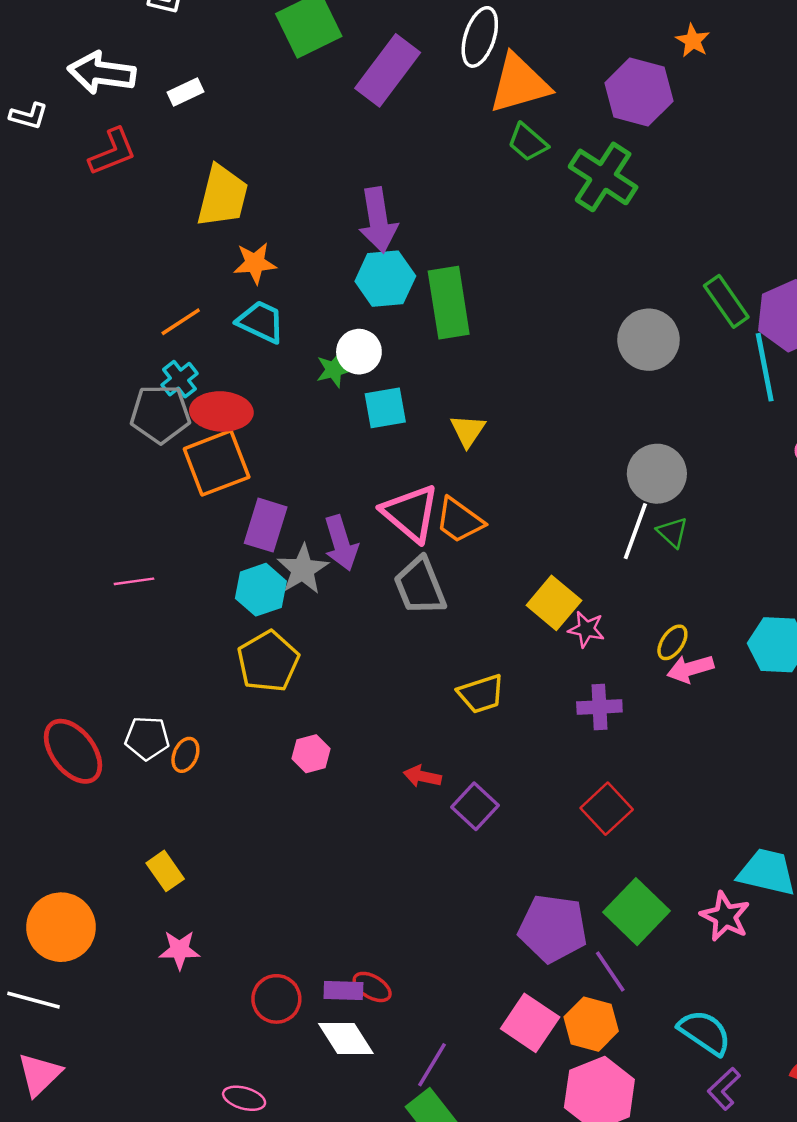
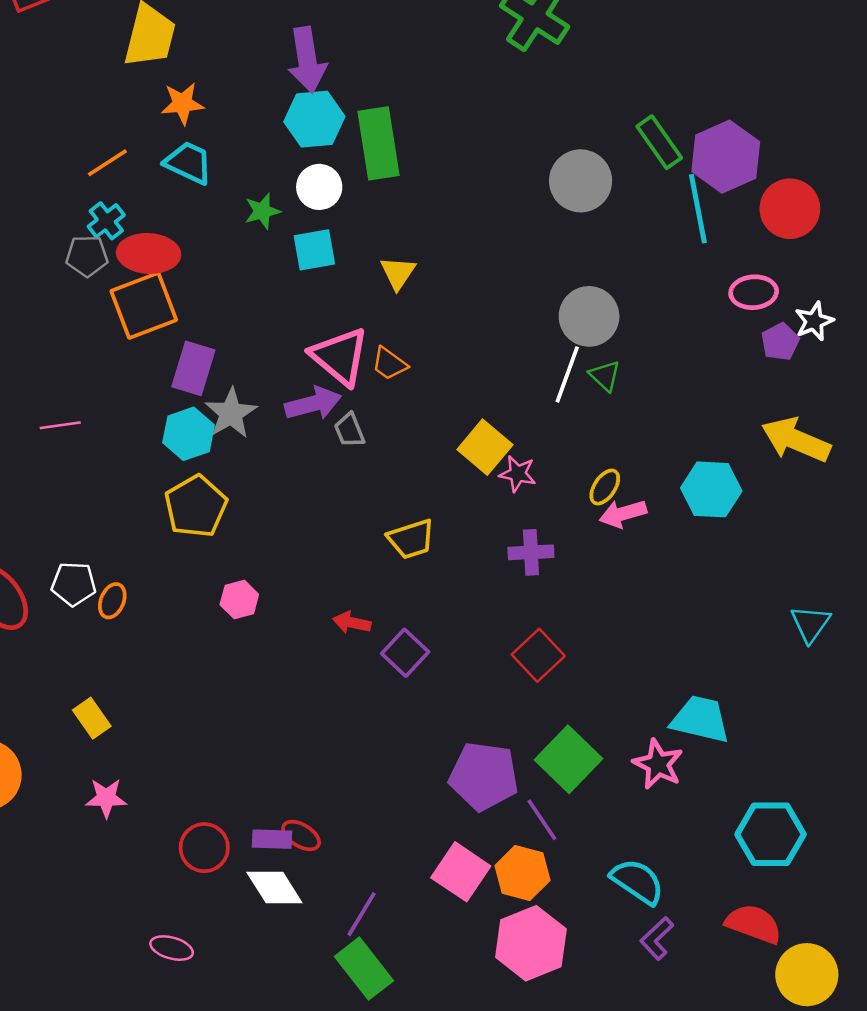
white circle: (359, 352) -> (319, 187), moved
gray pentagon: (160, 414) -> (87, 256), size x0.7
orange trapezoid: (459, 520) -> (389, 364), size x0.7
purple arrow: (341, 543) -> (313, 404), moved, turned -88
gray trapezoid: (420, 586) -> (349, 430), size x0.6

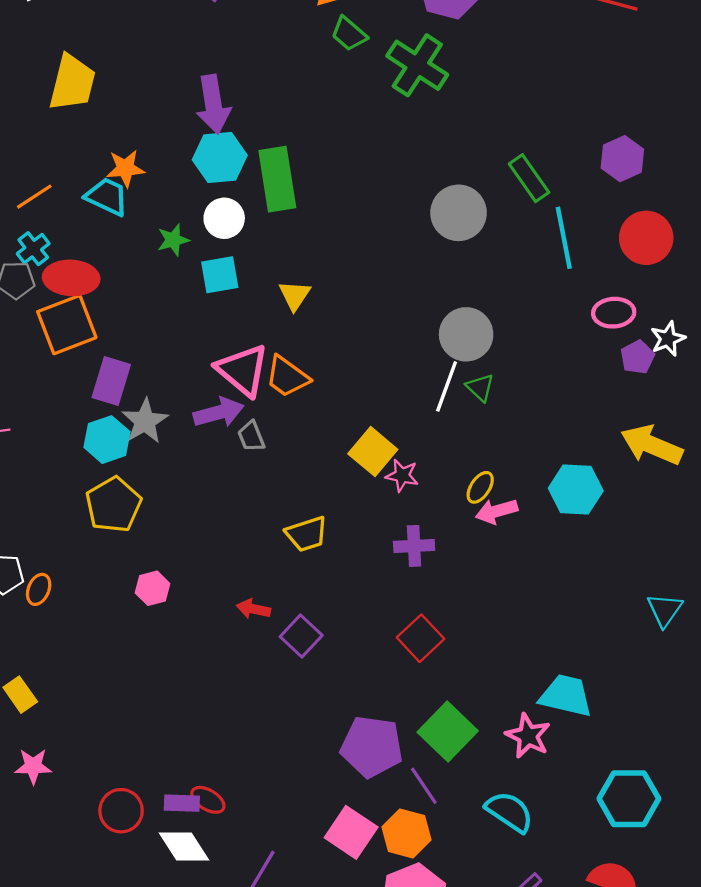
orange star: (182, 103) -> (125, 168), moved
purple hexagon: (726, 157) -> (622, 159), moved, size x0.7
orange trapezoid: (389, 364) -> (287, 377), size x1.4
cyan semicircle: (637, 881) -> (510, 812), moved

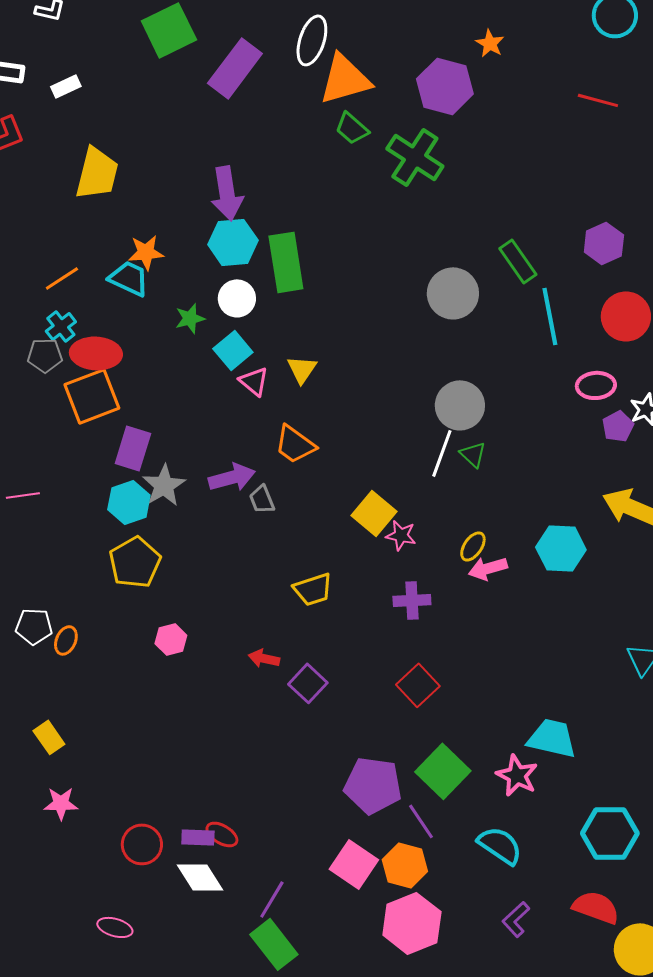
cyan square: (220, 275) -> (233, 350), turned -30
pink triangle: (243, 370) -> (254, 381), moved, size x0.6

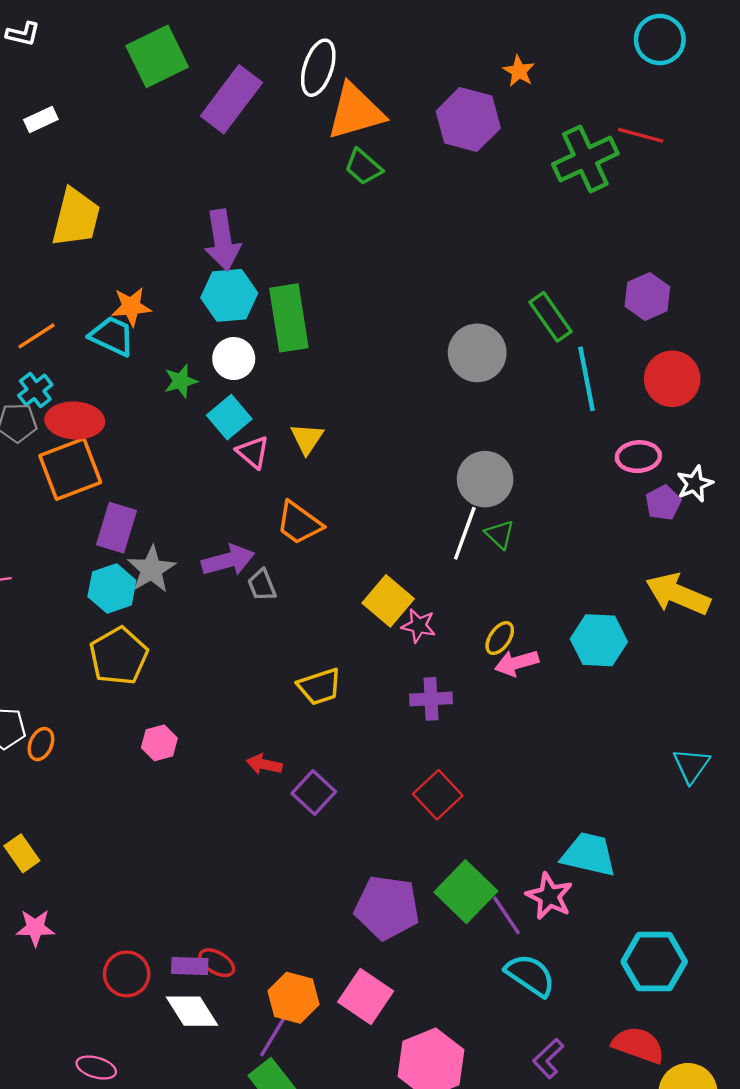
green cross: (415, 157) -> (585, 159), moved, turned 32
purple line: (421, 821) -> (506, 915), moved
orange hexagon: (405, 865) -> (293, 998), moved

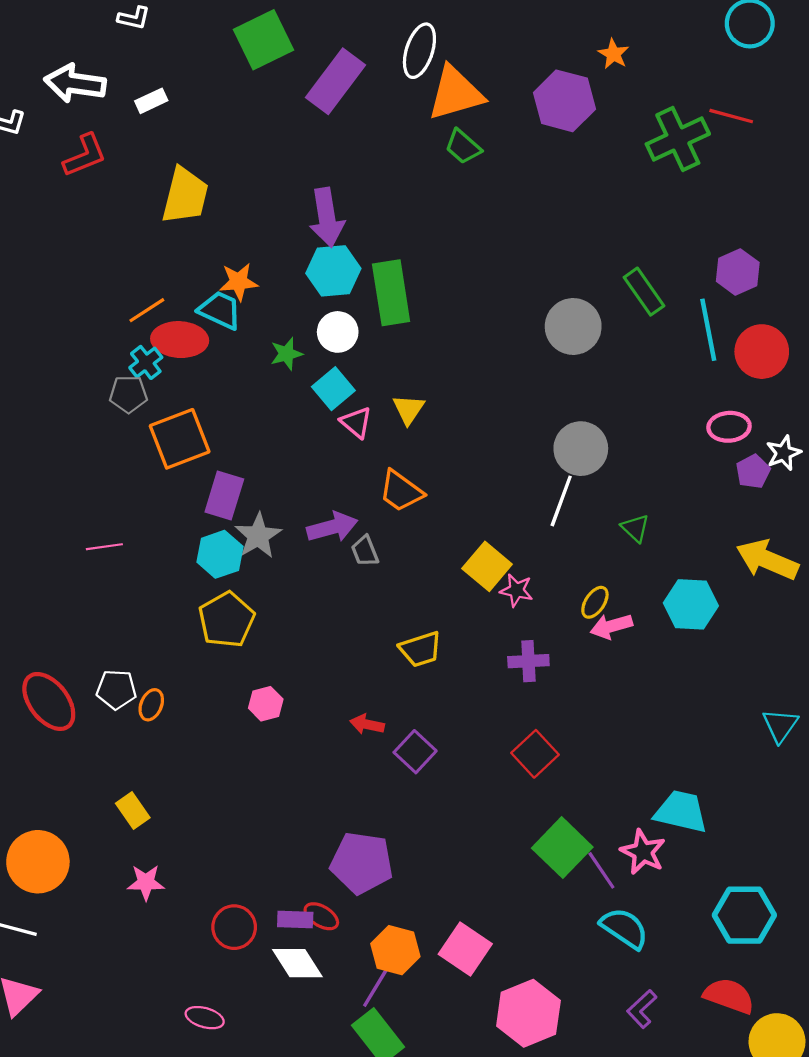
cyan line: (587, 379) -> (708, 330), moved
red ellipse: (75, 421) -> (180, 340), moved
green triangle: (500, 534) -> (635, 528), moved
purple pentagon: (387, 907) -> (362, 863), moved

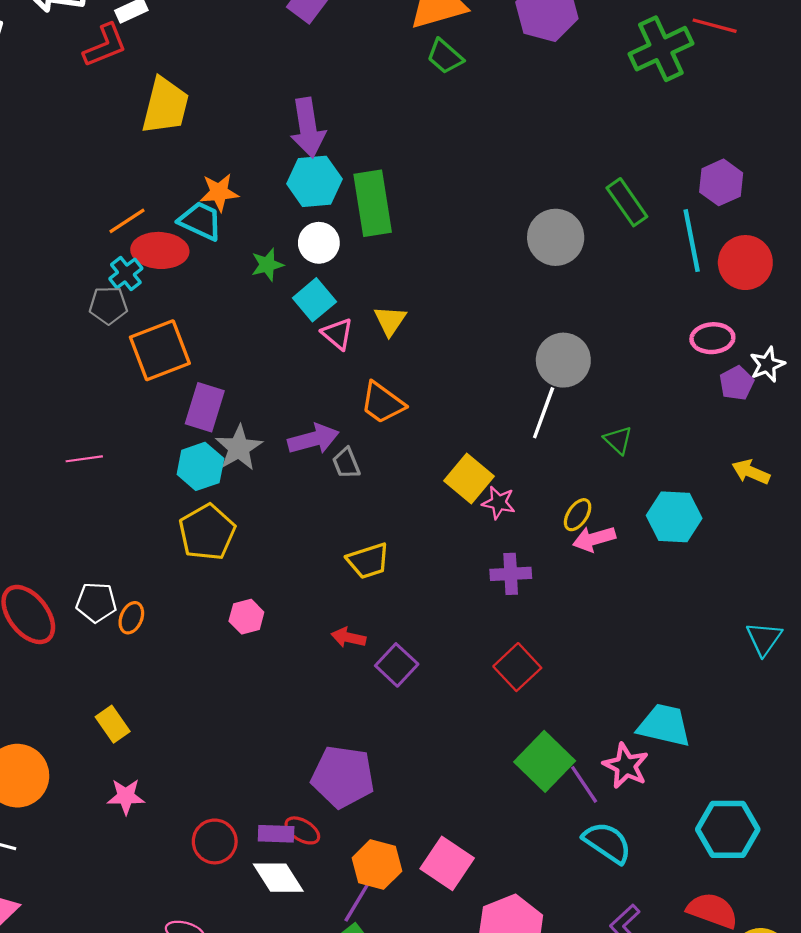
red L-shape: (85, 155) -> (105, 45), moved
yellow arrow: (767, 560) -> (751, 472), size x0.6
yellow trapezoid: (421, 649) -> (368, 561), moved

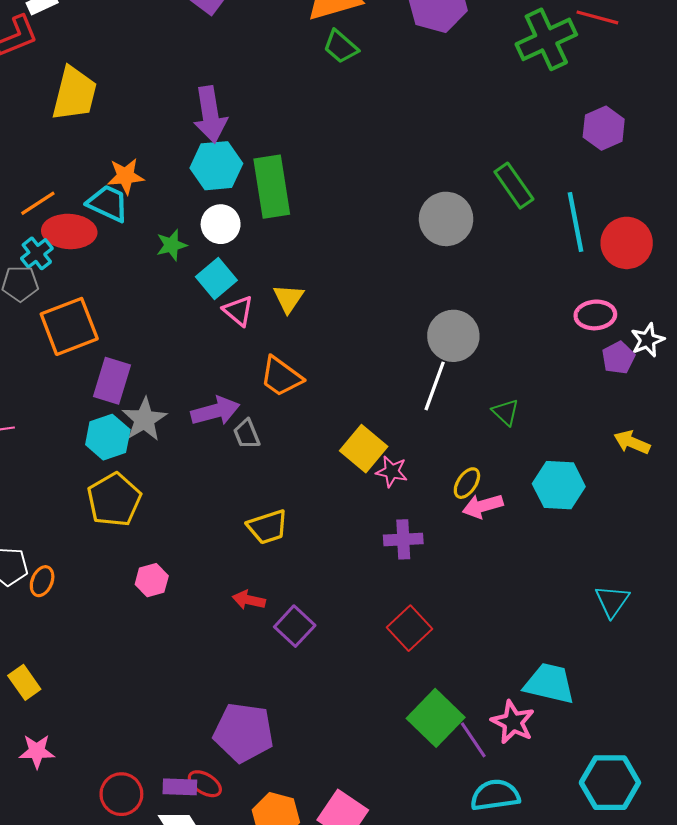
purple hexagon: (721, 182) -> (604, 128), moved
cyan triangle: (764, 639) -> (612, 601), moved
cyan semicircle: (607, 843) -> (495, 795), turned -42

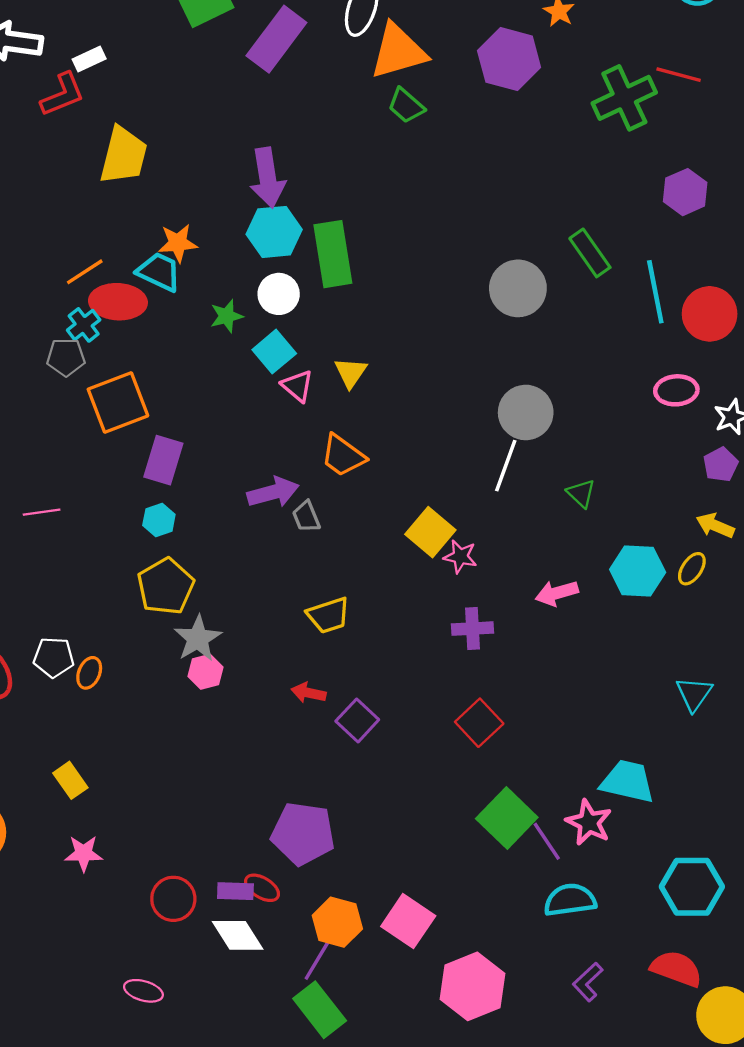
purple pentagon: (618, 358) -> (721, 465), moved
gray star: (144, 419) -> (198, 639), moved
cyan hexagon: (108, 437) -> (159, 520), size x0.7
yellow ellipse: (467, 483) -> (692, 569), moved

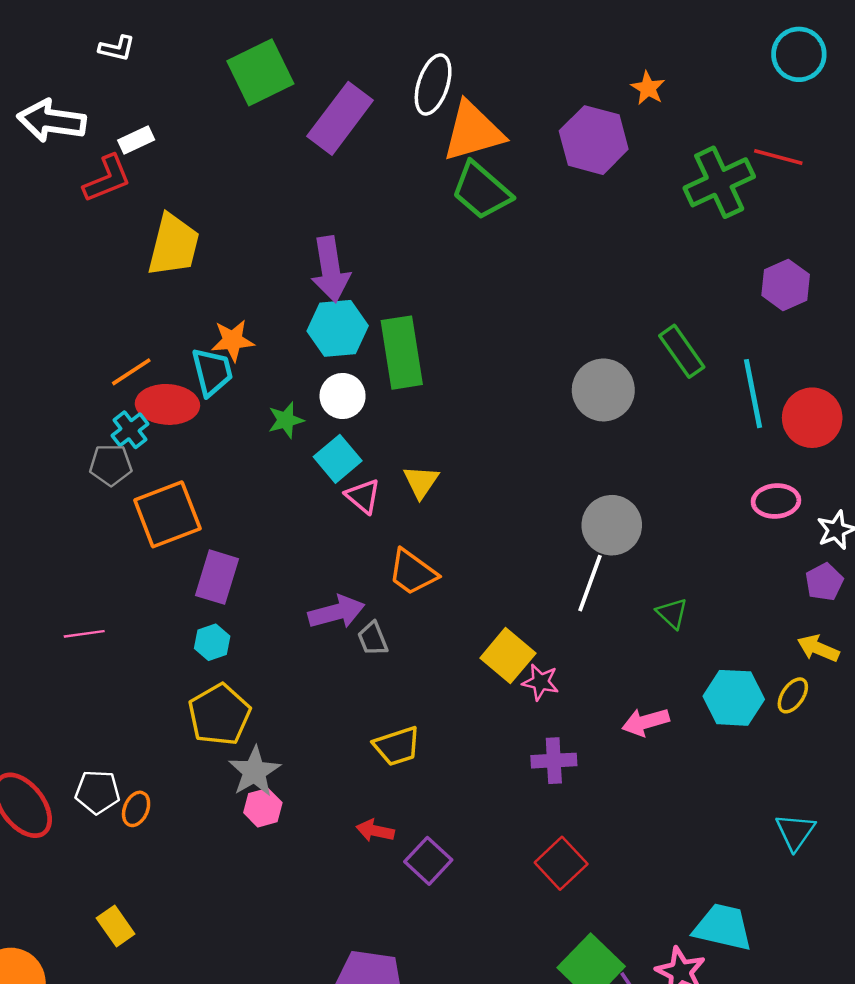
green trapezoid: (406, 106) -> (481, 191), size x1.5
cyan trapezoid: (159, 272) -> (212, 372), turned 51

